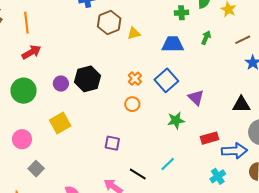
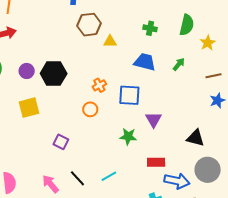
green cross: (181, 13) -> (150, 28), moved
blue square: (166, 80) -> (129, 95), turned 30
yellow square: (60, 123) -> (29, 108), moved

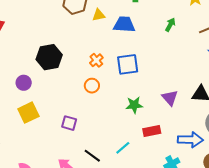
blue trapezoid: (145, 62) -> (124, 24), moved
purple circle: (27, 71) -> (24, 83), moved
yellow square: (29, 108) -> (28, 113), moved
purple triangle: (153, 120) -> (170, 98), moved
red rectangle: (156, 162) -> (152, 131), moved

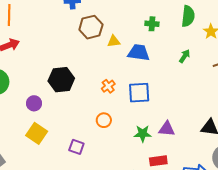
orange circle: (92, 86) -> (104, 120), moved
purple triangle: (170, 98) -> (167, 129), moved, turned -48
yellow square: (28, 113) -> (37, 133), turned -35

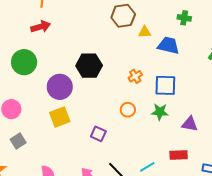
purple circle: (34, 103) -> (60, 87), size x1.6
yellow square: (37, 133) -> (60, 117), turned 30
green star: (143, 134) -> (160, 112), moved

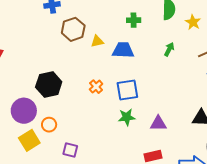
orange circle: (128, 110) -> (49, 125), moved

